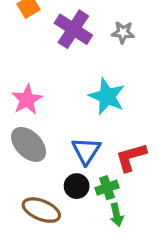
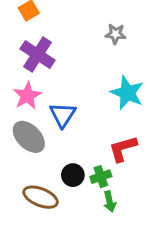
purple cross: (73, 29) -> (38, 55), moved
cyan star: (107, 96) -> (127, 93), moved
blue triangle: (86, 151) -> (63, 115), moved

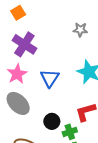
blue triangle: (63, 115) -> (50, 78), moved
black circle: (73, 175) -> (52, 121), moved

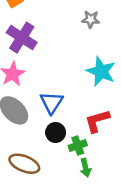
blue triangle: (50, 78) -> (52, 103), moved

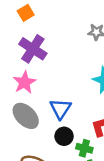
green cross: (78, 146) -> (84, 148), turned 35

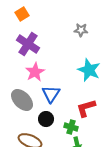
pink star: (24, 82) -> (35, 72), moved
black circle: (64, 136) -> (46, 119), moved

